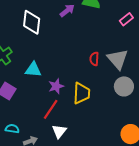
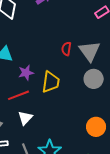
red line: (51, 109) -> (19, 95), turned 30

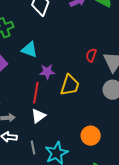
red line: (19, 95) -> (36, 93), turned -70
orange circle: (96, 127) -> (91, 136), moved

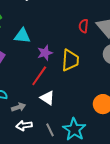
red line: (36, 93) -> (39, 76), turned 40
white triangle: (38, 116) -> (47, 98), turned -35

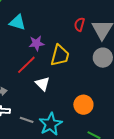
white triangle: (47, 98) -> (42, 84), moved
gray line: (50, 130) -> (27, 120), turned -56

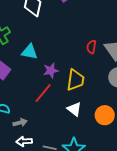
white triangle: (42, 84) -> (74, 109), moved
orange circle: (83, 105) -> (105, 115), moved

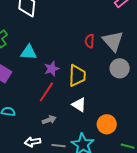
orange circle: (105, 115) -> (107, 124), moved
gray arrow: (20, 123) -> (49, 120), moved

